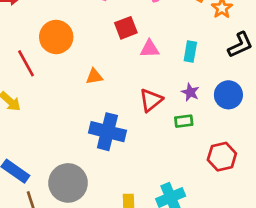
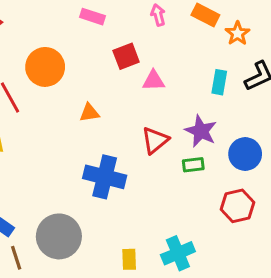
cyan rectangle: (190, 51) -> (219, 82), moved
purple star: (190, 92) -> (201, 131), size x1.5
blue circle: (228, 95) -> (245, 154), moved

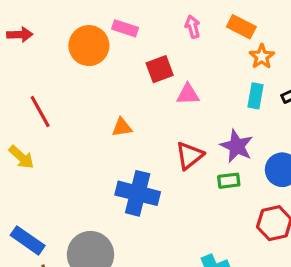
orange star: (237, 33) -> (262, 57), moved
orange circle: (45, 67) -> (89, 46), moved

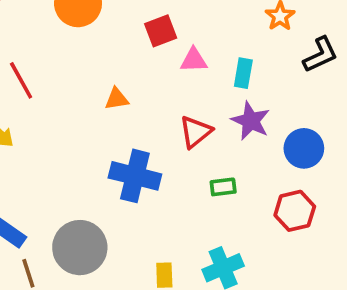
cyan rectangle: (255, 96) -> (243, 73), moved
green rectangle: (229, 181) -> (223, 187), moved

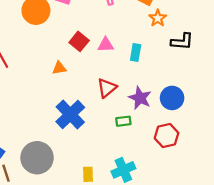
red square: (161, 31) -> (79, 41), moved, turned -30
black L-shape: (320, 55) -> (182, 41), turned 30
purple star: (251, 121) -> (140, 98), moved
blue cross: (135, 176) -> (70, 115), turned 32

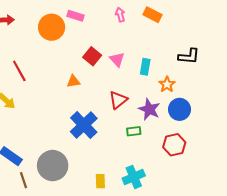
orange star: (158, 18) -> (167, 84), moved
pink triangle: (106, 45) -> (117, 59), turned 49

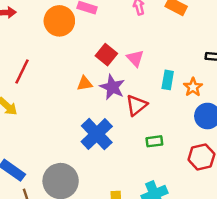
cyan rectangle: (145, 67) -> (168, 80), moved
red line: (19, 71) -> (22, 71), turned 55
purple star: (149, 109) -> (112, 87), moved

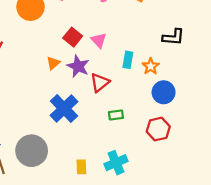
orange triangle: (85, 83) -> (53, 63), turned -32

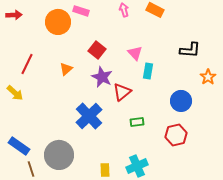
pink triangle: (99, 40) -> (135, 53), moved
orange triangle: (53, 63) -> (66, 69), moved
orange star: (151, 66) -> (208, 77), moved

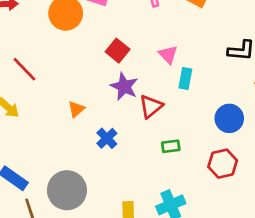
red line: (27, 64) -> (24, 69), turned -70
orange triangle: (66, 69) -> (76, 109), moved
blue cross: (89, 116) -> (107, 138), size x0.6

